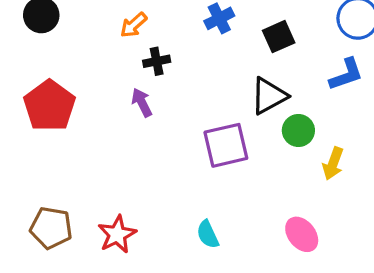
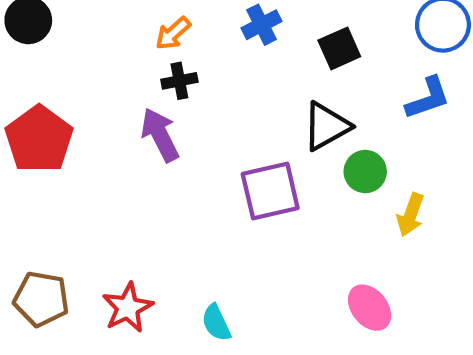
orange arrow: (134, 25) -> (173, 33), moved
purple arrow: (142, 102) -> (160, 135), size x1.4
cyan semicircle: (208, 234) -> (216, 323), moved

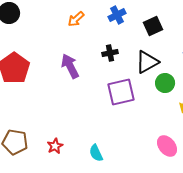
black cross: (179, 81) -> (110, 53), moved
red star: (128, 308) -> (55, 146), size x0.7

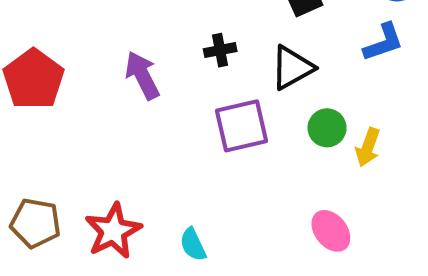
green circle: (165, 83) -> (327, 128), moved
red star: (55, 146) -> (113, 231), size x1.8

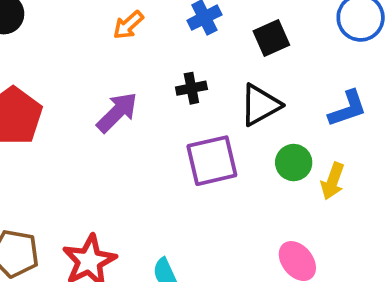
blue L-shape: (383, 42) -> (348, 109), moved
purple arrow: (142, 75) -> (117, 112), turned 72

